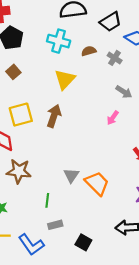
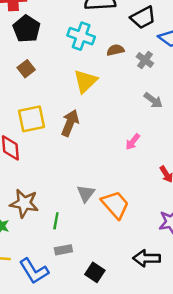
pink arrow: (113, 118) -> (133, 142), moved
brown star: (19, 171) -> (24, 203), moved

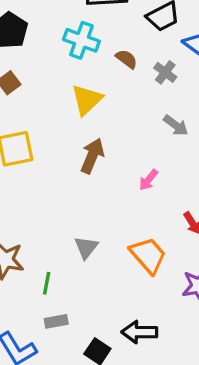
brown semicircle: (115, 50) -> (127, 59), turned 49
brown arrow: (70, 123) -> (92, 156), moved
orange trapezoid: (115, 205) -> (148, 255), moved
black arrow: (147, 258) -> (139, 332), moved

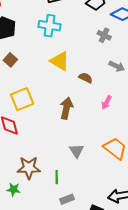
brown semicircle: (127, 59) -> (86, 78), moved
yellow triangle: (87, 100) -> (60, 61), turned -35
brown arrow: (92, 156) -> (66, 108), moved

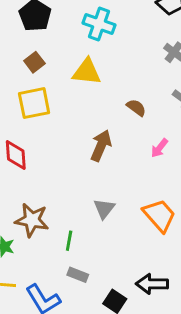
yellow triangle: (60, 61) -> (87, 72), moved, turned -35
yellow square: (22, 99) -> (34, 103), moved
gray rectangle: (67, 199) -> (78, 275), turned 32

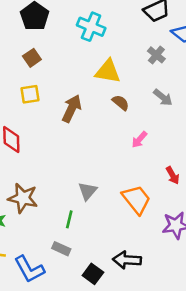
yellow triangle: (87, 72) -> (108, 71), moved
yellow square: (34, 103) -> (30, 94), size x0.7
brown arrow: (101, 146) -> (72, 109), moved
green line: (69, 241) -> (69, 219), moved

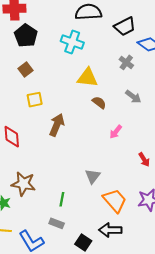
yellow square: (30, 94) -> (35, 100), moved
brown arrow: (72, 109) -> (57, 125), moved
gray triangle: (88, 191) -> (93, 176), moved
orange trapezoid: (136, 199) -> (115, 201), moved

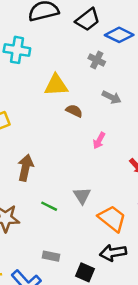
cyan cross: (72, 42) -> (17, 50), moved
brown arrow: (57, 125) -> (26, 168), moved
green line: (62, 199) -> (49, 206), moved, turned -64

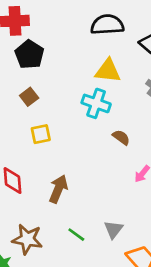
cyan cross: (17, 50) -> (96, 103), moved
yellow triangle: (56, 85) -> (108, 71), moved

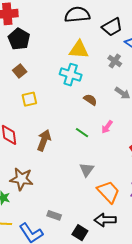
green line: (76, 235) -> (82, 133), moved

